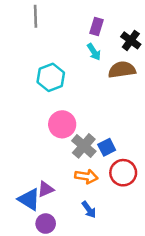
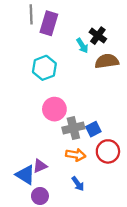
purple rectangle: (96, 26) -> (49, 23), moved, size x1.5
black cross: (131, 40) -> (98, 36), moved
gray cross: (84, 146) -> (73, 128), turned 35

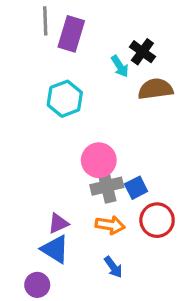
pink circle: (54, 109) -> (99, 160), moved
purple triangle: (40, 166) -> (58, 223), moved
blue triangle: (25, 175) -> (55, 249), moved
purple circle: (40, 196) -> (37, 285), moved

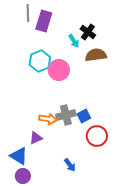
pink circle: (99, 160) -> (59, 70), moved
orange arrow: (110, 225) -> (48, 119), moved
blue triangle: (55, 249) -> (19, 156), moved

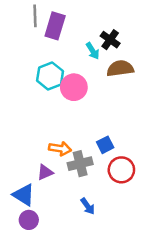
gray cross: (66, 115) -> (80, 164), moved

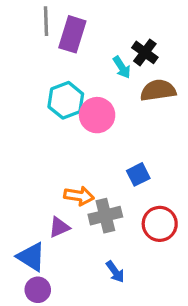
blue square: (105, 145) -> (138, 174), moved

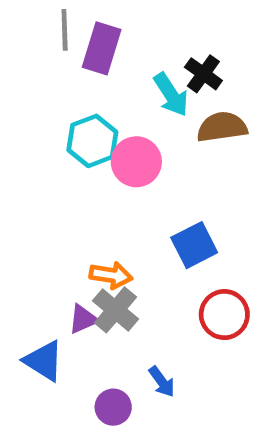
cyan arrow: (122, 67) -> (171, 95), size x1.4
blue square: (138, 174) -> (194, 245), size x1.4
gray cross: (105, 216) -> (115, 310), moved, turned -36
purple circle: (38, 290) -> (113, 407), moved

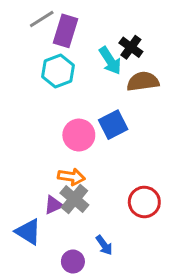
gray line: (65, 30) -> (42, 19), turned 60
cyan hexagon: (92, 141) -> (58, 71), moved
pink circle: (136, 162) -> (79, 135), moved
blue square: (194, 245) -> (113, 125), moved

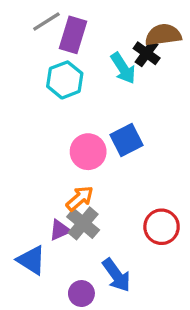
brown semicircle: (143, 81) -> (163, 35), moved
orange arrow: (71, 177) -> (80, 198), turned -50
blue arrow: (104, 245) -> (116, 275), size x1.5

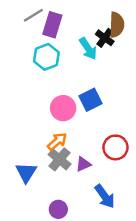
brown semicircle: (163, 35) -> (117, 25), turned 100
red circle: (162, 227) -> (115, 147), moved
purple triangle: (60, 230) -> (83, 164), moved
blue triangle: (31, 260) -> (26, 172), moved, turned 30
blue arrow: (116, 275) -> (105, 196), moved

